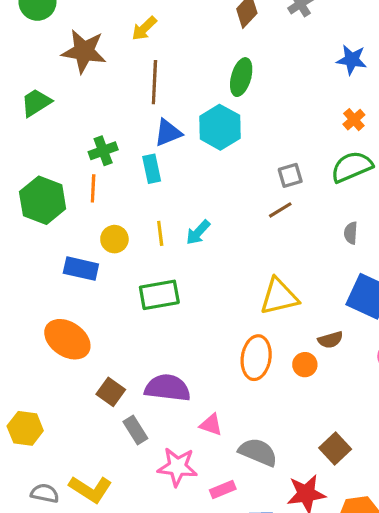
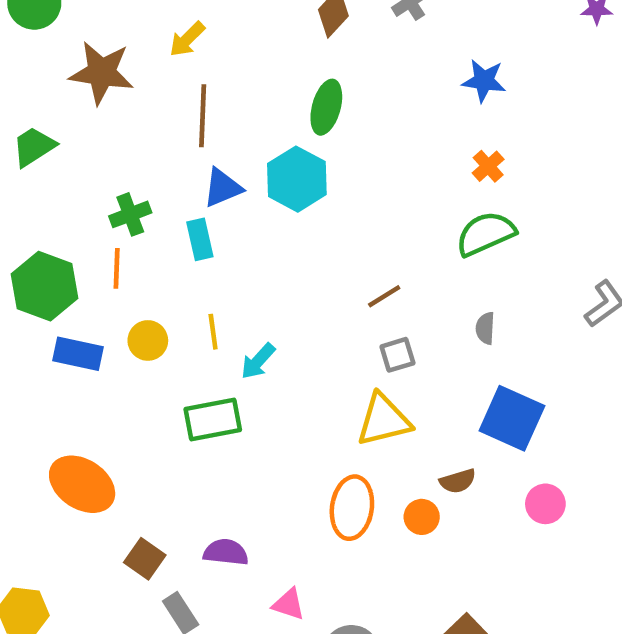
gray square: (290, 175) -> (397, 355), moved
cyan arrow: (198, 232) -> (258, 361), moved
blue rectangle: (81, 269) -> (78, 354), moved
purple semicircle: (168, 388) -> (226, 552), size x0.7

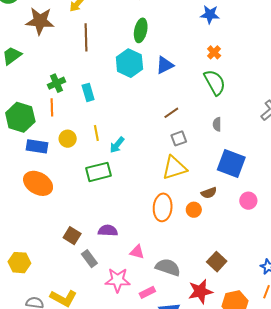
blue triangle: (223, 188) -> (165, 65), moved
green semicircle: (486, 234) -> (215, 82), turned 88
orange ellipse: (82, 484) -> (38, 183), moved

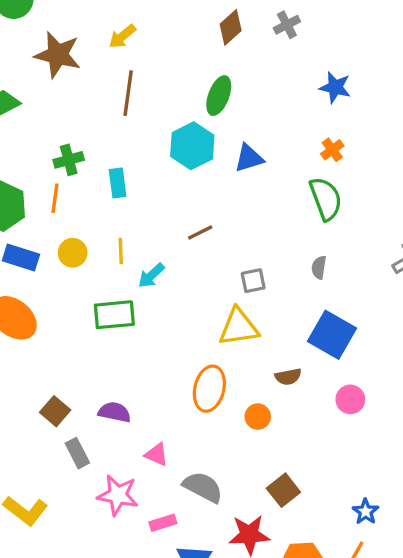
brown line: (171, 113) -> (200, 232), moved
orange circle: (194, 210) -> (258, 417), moved

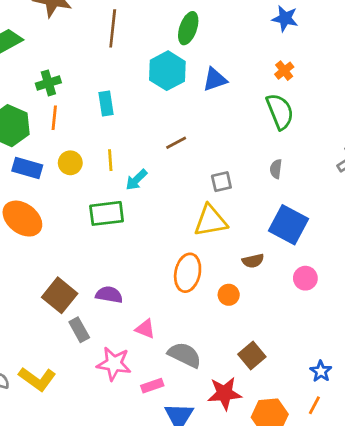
green cross: (69, 160) -> (48, 83), moved
brown square: (55, 411) -> (60, 295), size x1.4

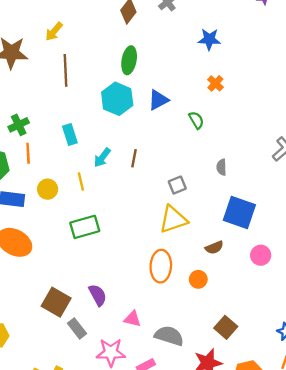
green semicircle: (280, 112) -> (196, 120), moved, size x0.6
brown line: (176, 143) -> (134, 158), turned -42
cyan arrow: (136, 180) -> (102, 157), moved
purple semicircle: (109, 295) -> (98, 295), turned 60

